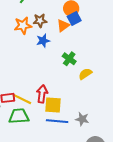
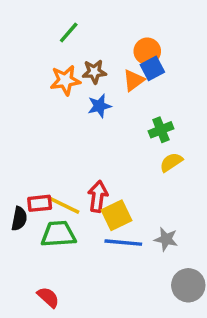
green cross: (69, 59) -> (161, 130), moved, turned 32
yellow square: (53, 105) -> (117, 215), turned -30

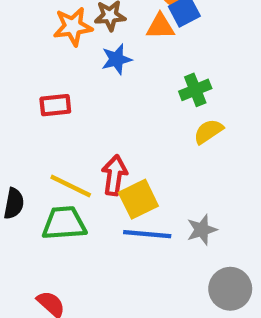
orange triangle: (134, 80) -> (160, 26), turned 35
red rectangle: (40, 203) -> (55, 105), moved
gray star: (166, 239) -> (202, 230), turned -30

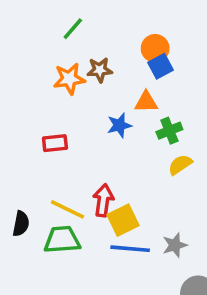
orange triangle: (160, 26) -> (146, 102), moved
blue star: (117, 59) -> (119, 125), moved

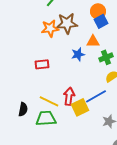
brown star: (100, 70) -> (67, 23), size x1.5
blue line: (130, 249) -> (96, 96), moved, turned -35

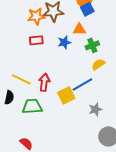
red rectangle: (42, 64) -> (36, 40), moved
red arrow: (69, 96) -> (44, 82), moved
yellow line: (49, 101) -> (21, 79), moved

